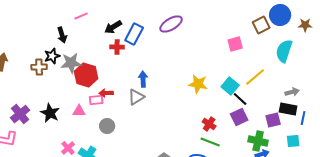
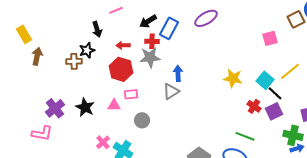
gray star: (71, 63) -> (150, 57), moved
red arrow: (106, 93) -> (123, 45), moved
red cross: (209, 124) -> (254, 106), moved

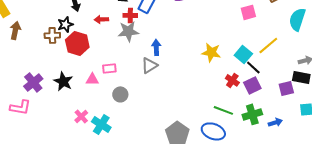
red hexagon: (121, 69) -> (77, 43), moved
green cross: (293, 135) -> (252, 114), moved, turned -30

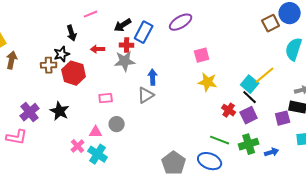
pink square: (248, 12) -> (202, 55), moved
cyan square: (243, 54) -> (250, 84), moved
pink triangle: (92, 79) -> (96, 132), moved

